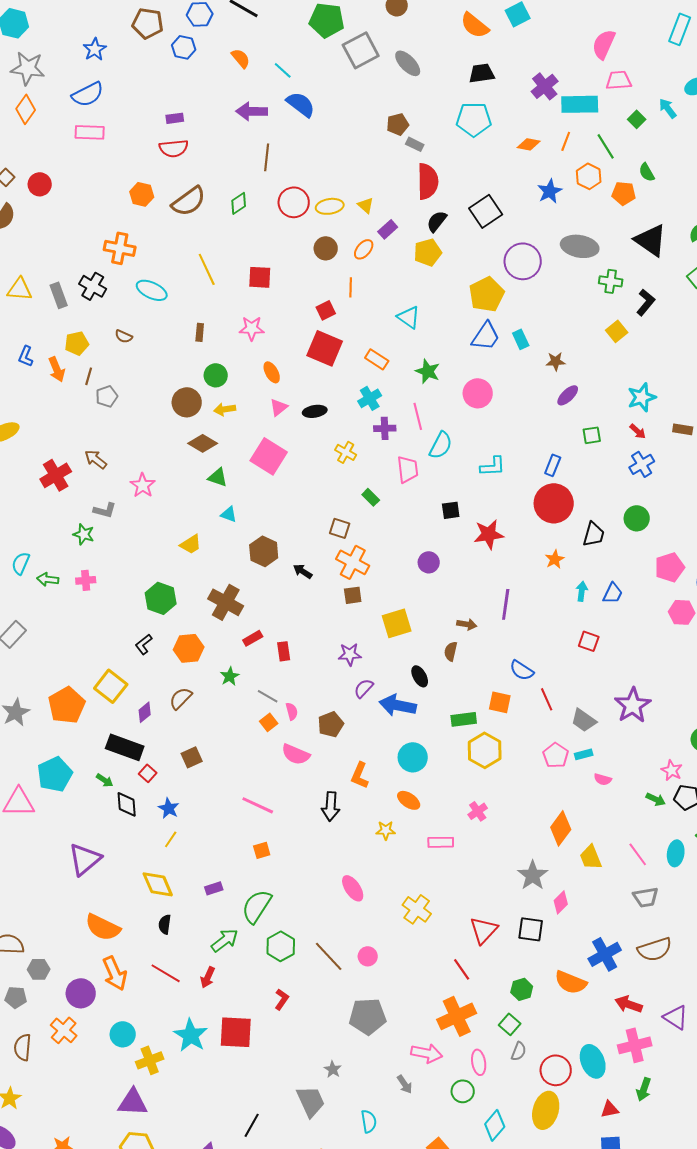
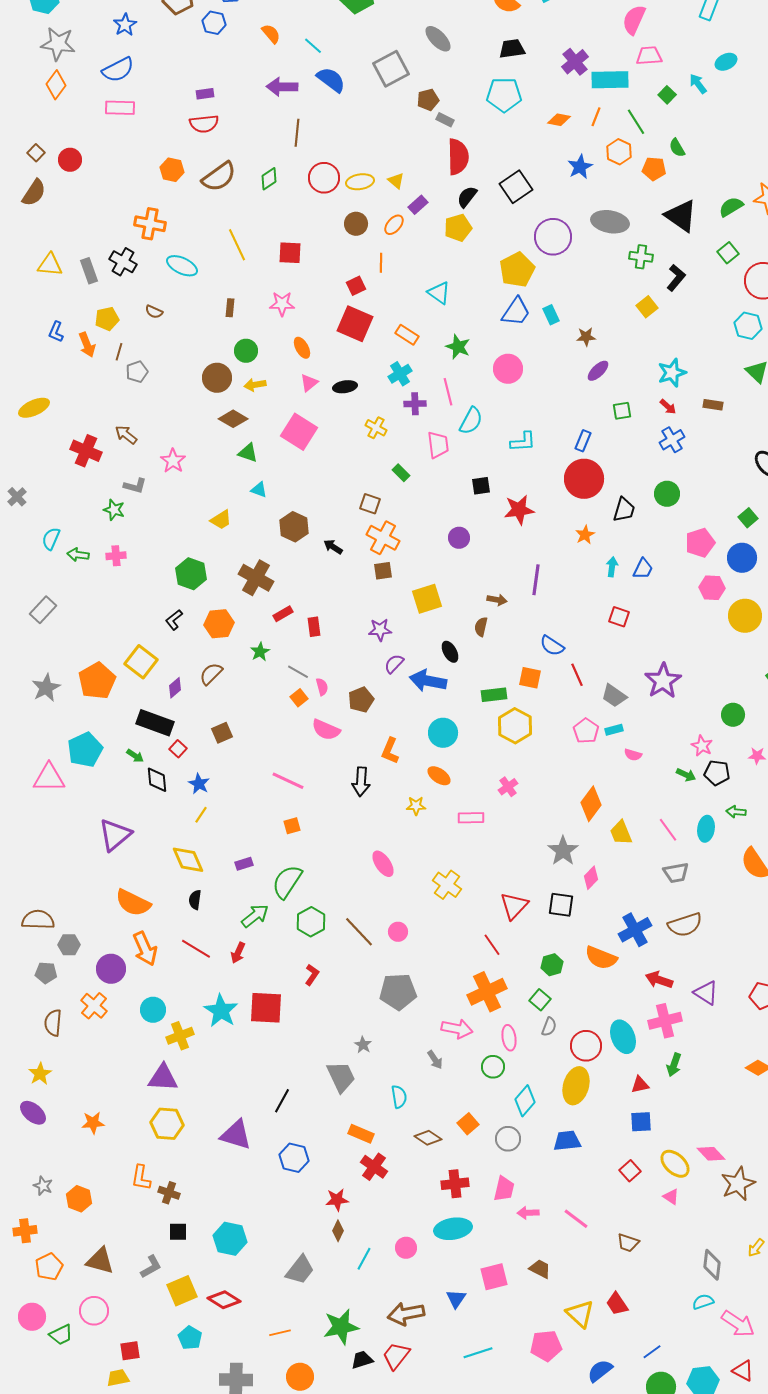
gray square: (361, 50) -> (391, 69), moved
red cross: (56, 475) -> (86, 451), turned -36

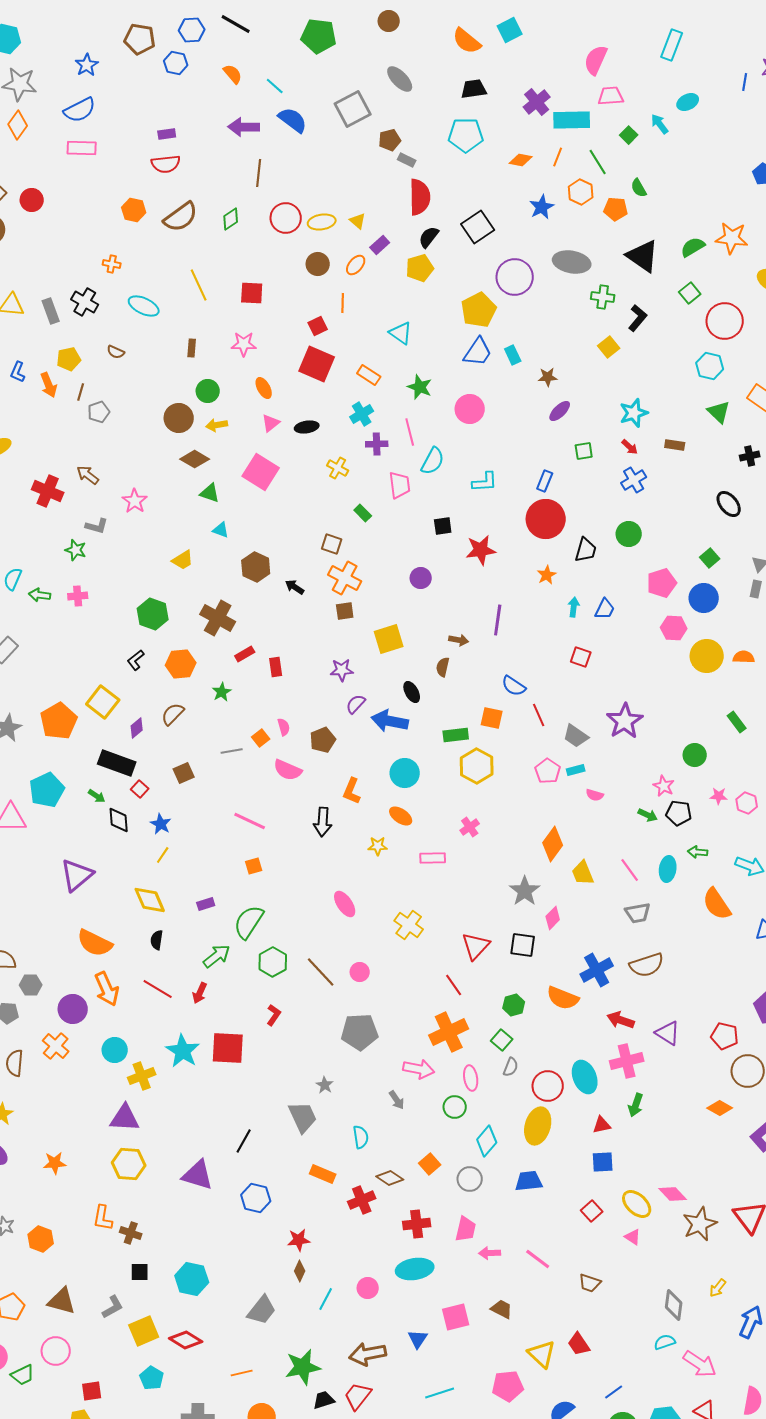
orange cross: (150, 224) -> (112, 264), size x0.6
gray line: (298, 672) -> (232, 751), moved, turned -40
red cross: (374, 1167) -> (362, 1200), moved, turned 32

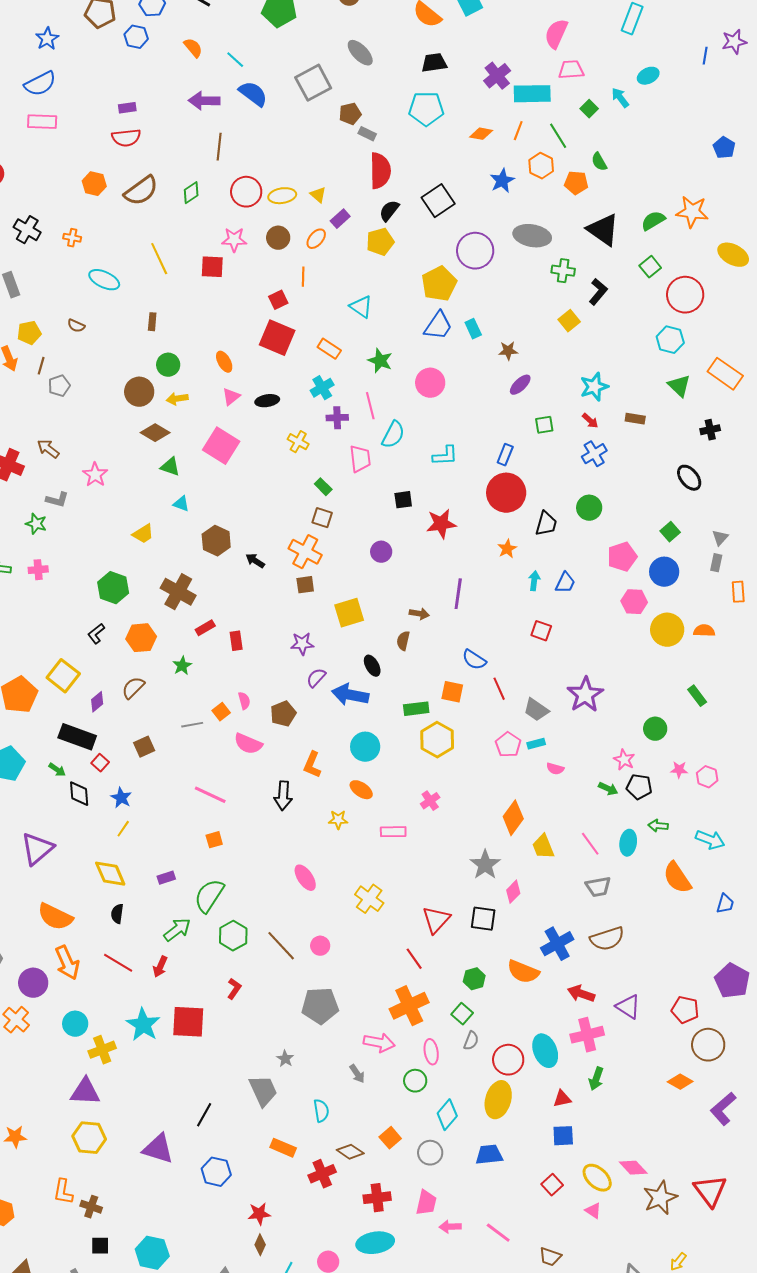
black cross: (85, 302) -> (27, 230), moved
pink star: (244, 344) -> (234, 240), moved
brown square: (332, 544) -> (322, 518), moved

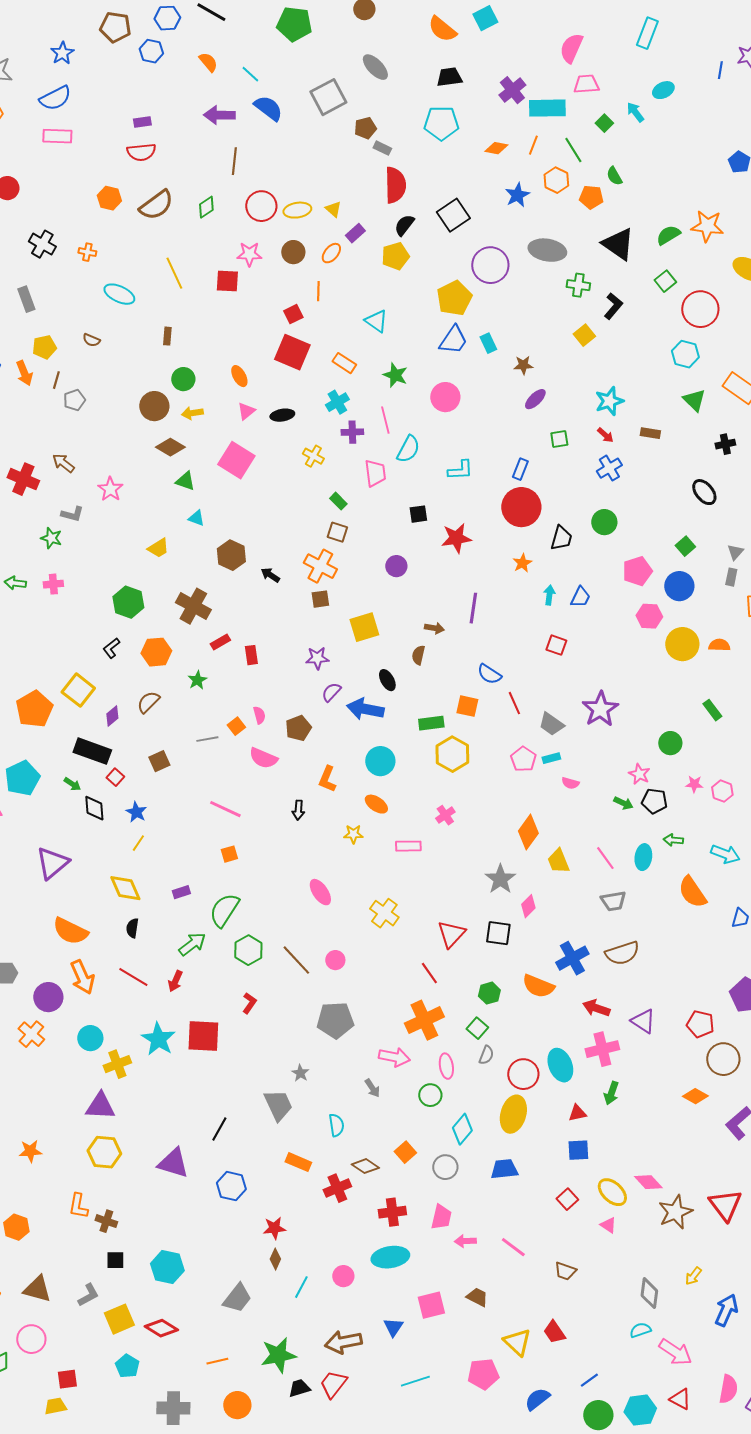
black arrow: (283, 796) -> (298, 810), size x0.7

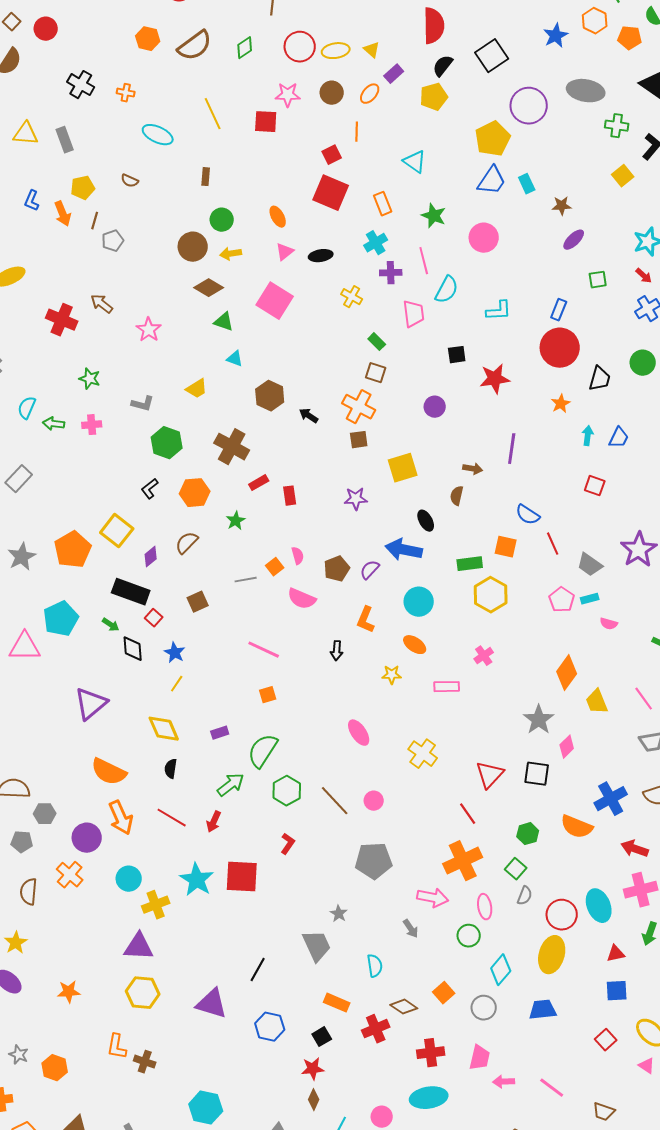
orange rectangle: (344, 363) -> (383, 204), turned 35
gray L-shape: (72, 514) -> (143, 404), moved
purple semicircle: (331, 692) -> (370, 570), moved
black square: (115, 1260) -> (322, 1037), moved, turned -30

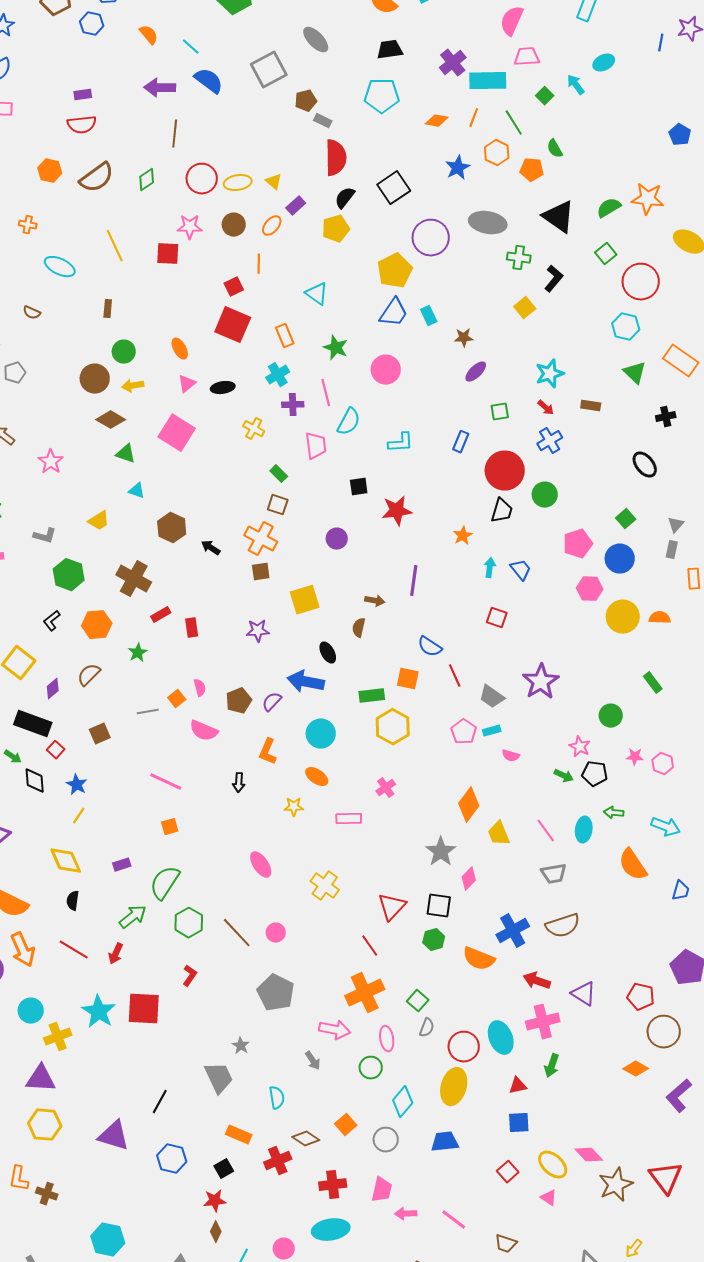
red circle: (560, 348) -> (505, 471), moved
blue trapezoid: (619, 438) -> (521, 570), turned -65
green hexagon: (528, 834) -> (434, 940), moved
gray pentagon: (374, 861) -> (276, 993), turned 30

